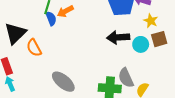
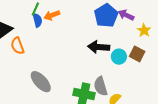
yellow star: (151, 21) -> (144, 30), moved
brown square: (159, 39) -> (137, 54), turned 35

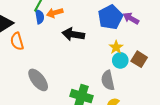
yellow star: (144, 30) -> (116, 47), moved
black arrow: (99, 47) -> (73, 34), moved
gray semicircle: (101, 86) -> (108, 80), moved

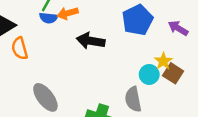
blue semicircle: (40, 17) -> (49, 18), turned 104
purple arrow: (131, 18) -> (178, 28), moved
yellow star: (116, 47) -> (163, 61), moved

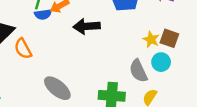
yellow star: (163, 61) -> (151, 39), moved
cyan circle: (149, 74) -> (161, 62), moved

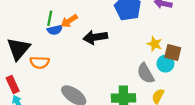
brown square: (169, 38) -> (173, 52), moved
orange semicircle: (23, 49) -> (40, 62), turned -54

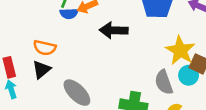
yellow star: (155, 44) -> (180, 50), size x1.6
black triangle: (18, 49) -> (41, 70), moved, size x0.7

